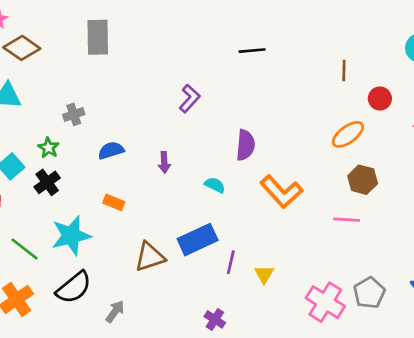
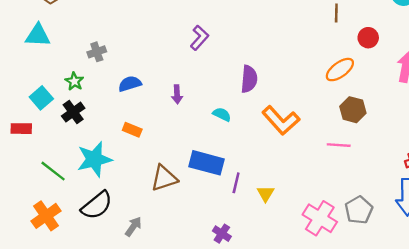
blue rectangle: (198, 240) -> (207, 163), turned 40

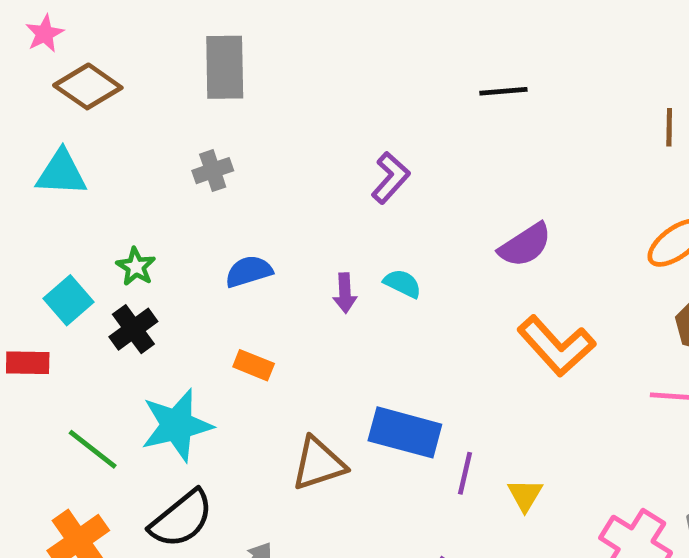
gray cross: (97, 52) -> (213, 171), moved
purple semicircle: (249, 79) -> (525, 245), moved, turned 52
cyan semicircle: (222, 114) -> (403, 283), moved

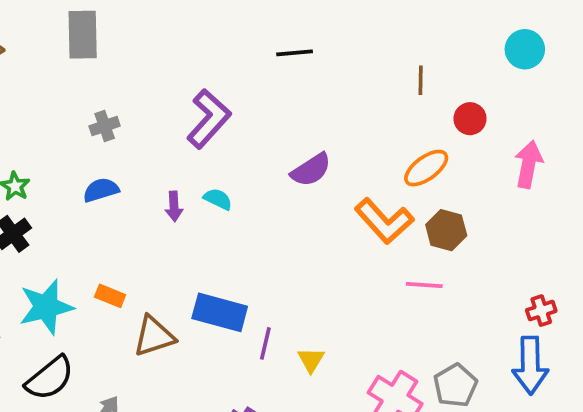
gray cross: (213, 171) -> (105, 126), moved
purple L-shape: (391, 178) -> (209, 119), size x1.5
orange L-shape: (556, 346) -> (384, 221), moved
orange rectangle: (254, 365) -> (110, 296), moved

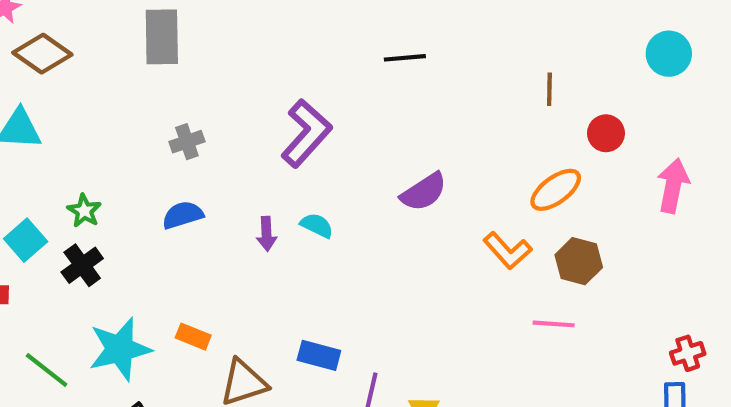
orange L-shape: (384, 221) -> (507, 251), size x0.7
blue rectangle: (220, 312) -> (319, 355), size x0.7

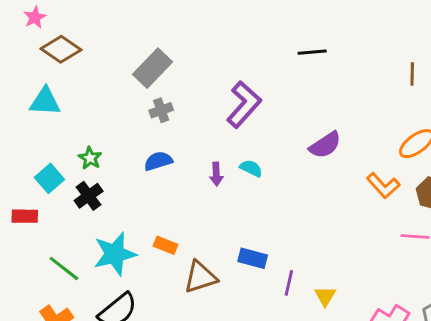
gray rectangle: (162, 37) -> (152, 68), moved, turned 45

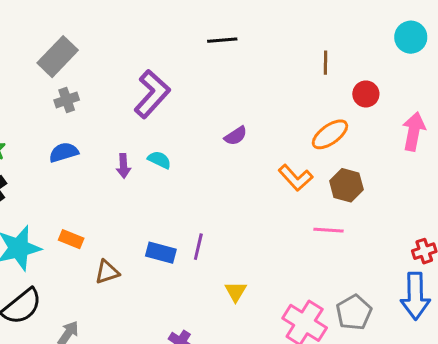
purple semicircle: (325, 145) -> (236, 136), size x0.7
brown triangle: (200, 277) -> (107, 272), size x0.7
purple line: (289, 283) -> (198, 247), moved

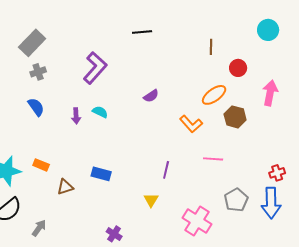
blue semicircle: (64, 152) -> (36, 107), turned 72
brown hexagon: (346, 185) -> (235, 117), moved
purple line: (198, 247) -> (166, 170), moved
gray pentagon: (354, 312) -> (236, 200), moved

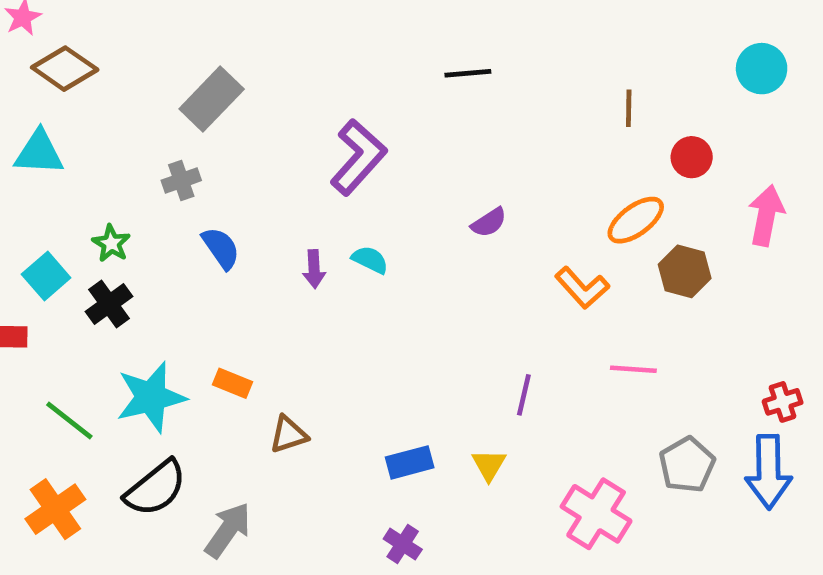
gray cross: (38, 72) -> (181, 180), moved
blue rectangle: (101, 174) -> (410, 462), moved, turned -30
gray arrow: (39, 228) -> (228, 530), size x1.4

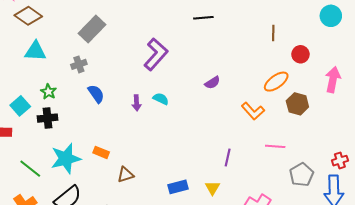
cyan triangle: (39, 153) -> (35, 51), moved
black cross: (109, 304) -> (48, 118), turned 30
gray pentagon: (687, 465) -> (301, 175), moved

